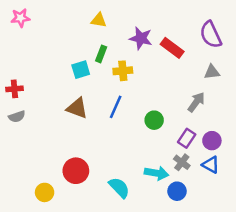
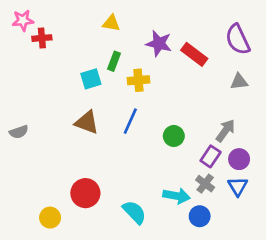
red cross: (14, 89) -> (42, 38), moved
gray arrow: (196, 102) -> (225, 131), moved
blue triangle: (211, 165) -> (238, 186), turned 30

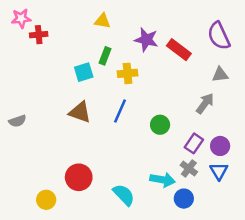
gray arrow: (225, 131) -> (205, 103), moved

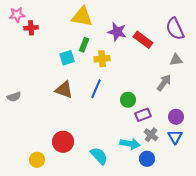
yellow triangle: (102, 21) -> (82, 17), size x1.6
purple rectangle: (194, 143) -> (143, 115), moved, turned 35

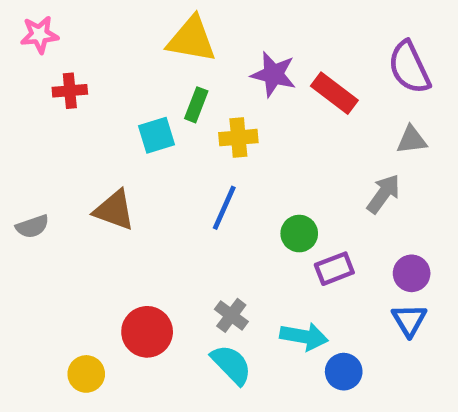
red cross: (31, 28) -> (70, 91), moved
brown triangle: (64, 90) -> (114, 210), moved
gray cross: (151, 135) -> (231, 315), moved

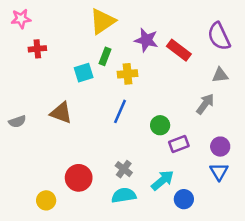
yellow triangle: (192, 39) -> (102, 21), turned -44
cyan arrow: (304, 337) -> (163, 180), turned -50
cyan semicircle: (231, 365) -> (124, 195), turned -55

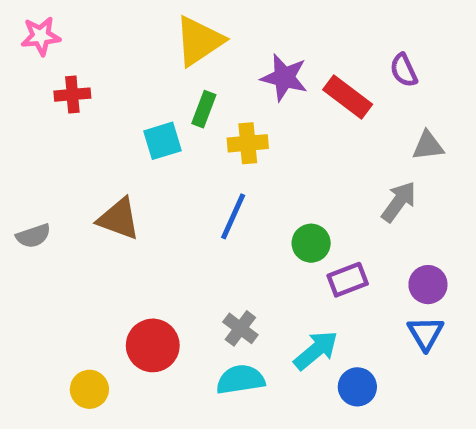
purple semicircle: (219, 36) -> (404, 70), moved, size x0.6

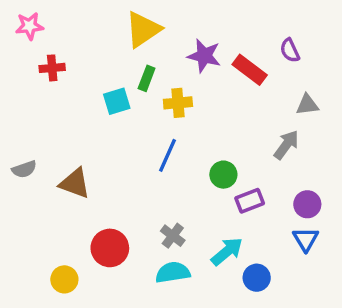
brown triangle: (119, 219) -> (75, 183), moved

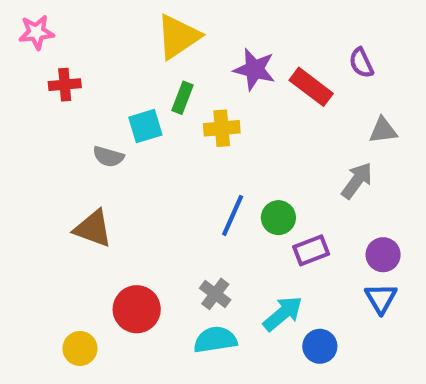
blue line: (168, 155) -> (233, 215), moved
gray semicircle: (24, 169) -> (108, 157), moved, turned 35

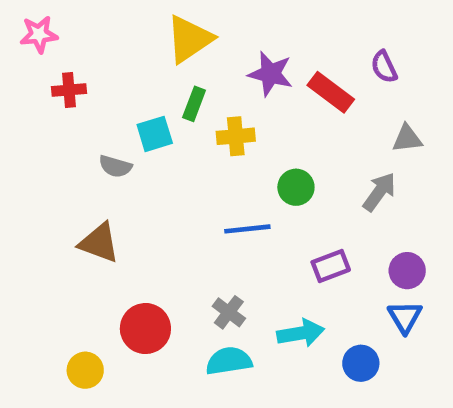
blue line: (233, 215) -> (247, 229), turned 60
green circle: (278, 218) -> (296, 187), moved
cyan arrow: (283, 314) -> (301, 333), turned 30
blue circle: (320, 346) -> (361, 363), moved

